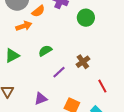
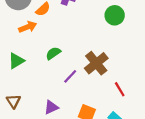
green circle: (86, 18) -> (115, 15), moved
brown cross: (83, 62) -> (96, 63), size x1.5

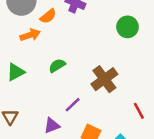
purple line: (70, 76) -> (73, 105), moved
red line: (120, 89) -> (139, 111), moved

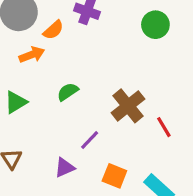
green circle: (127, 27) -> (155, 25), moved
red line: (139, 111) -> (164, 127), moved

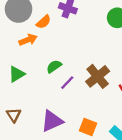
purple line: (90, 140) -> (67, 83), moved
purple triangle: (65, 168) -> (52, 121), size x1.5

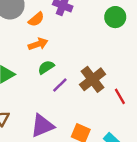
orange arrow: (28, 40) -> (38, 44), moved

